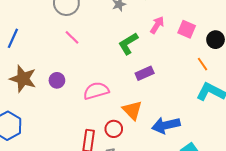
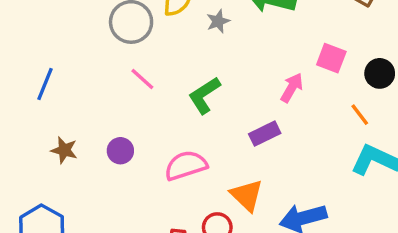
pink arrow: (157, 25) -> (292, 88), moved
green L-shape: (128, 44) -> (204, 95), moved
brown star: (23, 79) -> (64, 150), size x0.6

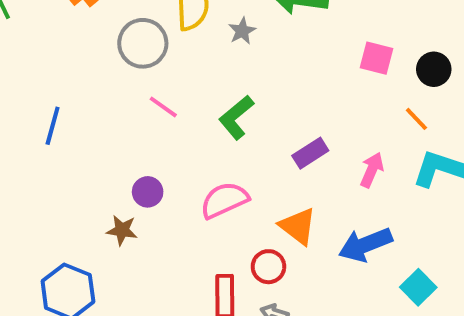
pink arrow: (292, 88) -> (372, 170), moved
brown star: (64, 150) -> (122, 230), moved

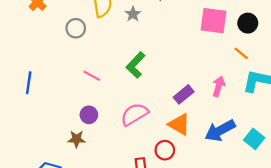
gray circle: (143, 43) -> (76, 28), size x0.7
pink square: (376, 58) -> (213, 21), size x1.4
pink line: (163, 107) -> (92, 76), moved
purple rectangle: (310, 153) -> (184, 94), moved
cyan square: (418, 287) -> (254, 139), moved

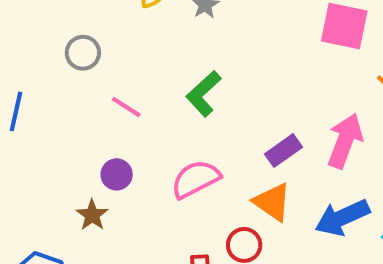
gray circle: (76, 28) -> (83, 53), moved
pink arrow: (219, 86) -> (345, 141), size x1.5
brown star: (77, 139) -> (92, 215), turned 30

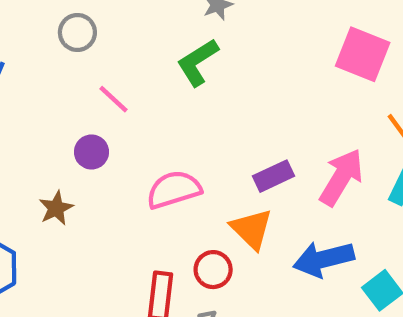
green L-shape: (204, 94) -> (198, 62), moved
purple circle: (117, 174) -> (91, 152), moved

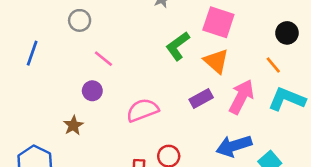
pink square: (363, 54) -> (218, 22), moved
green L-shape: (198, 62) -> (178, 46), moved
orange triangle: (252, 229) -> (216, 61), moved

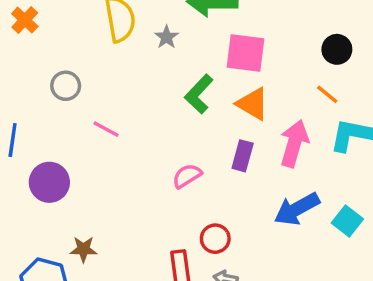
purple circle: (92, 91) -> (49, 182), moved, size x1.5
purple rectangle: (201, 98) -> (243, 156), turned -35
pink semicircle: (142, 110) -> (187, 176), moved, size x0.7
brown star: (73, 125) -> (83, 249), moved, turned -30

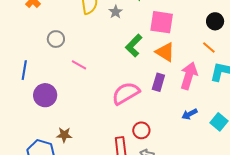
pink semicircle: (187, 176) -> (126, 93), size x1.6
blue arrow: (297, 209) -> (189, 114), size x0.6

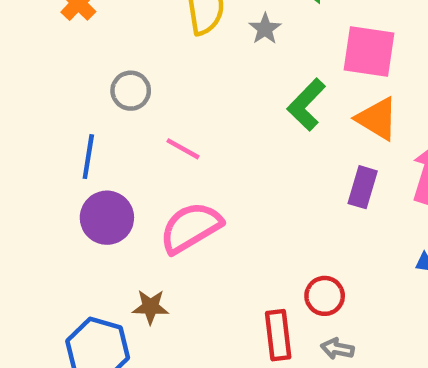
blue line: (24, 70) -> (88, 157), moved
pink semicircle: (126, 93) -> (191, 228), moved

